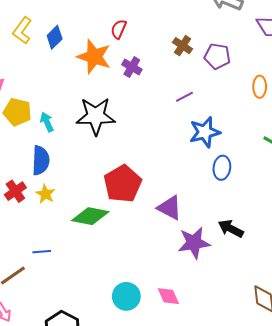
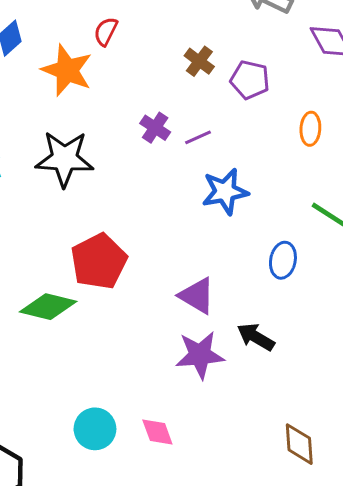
purple cross: (132, 67) -> (155, 128), moved
blue ellipse: (222, 168) -> (283, 260), moved
purple triangle: (170, 208) -> (197, 296), moved

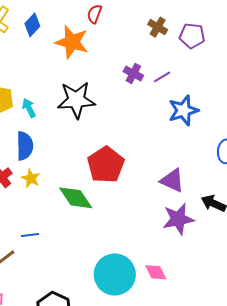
green diamond: (48, 307) -> (76, 198), turned 48
cyan circle: (95, 429) -> (115, 274), size x1.5

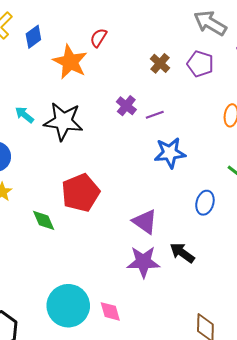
purple pentagon: (192, 36) -> (200, 64), moved
cyan arrow: (29, 108) -> (24, 115), moved, turned -36
green diamond: (76, 198) -> (44, 220), size x0.7

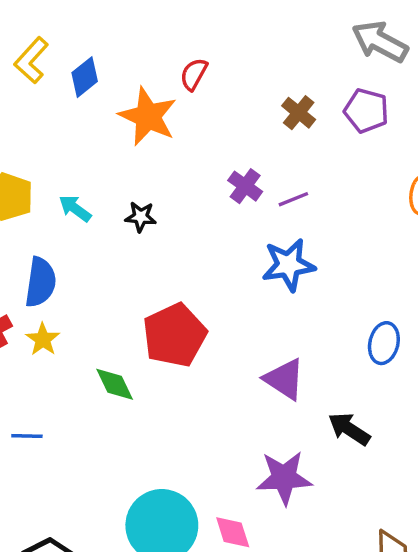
black star: (63, 121) -> (141, 217), size x0.5
blue star: (170, 153) -> (289, 265), moved
purple star: (143, 262) -> (284, 478), moved

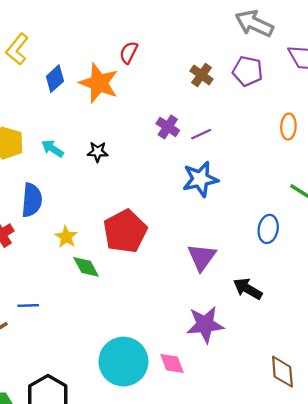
blue diamond: (85, 77) -> (55, 79), moved
yellow star: (43, 339) -> (66, 237), moved
purple triangle: (284, 379) -> (202, 257), turned 36

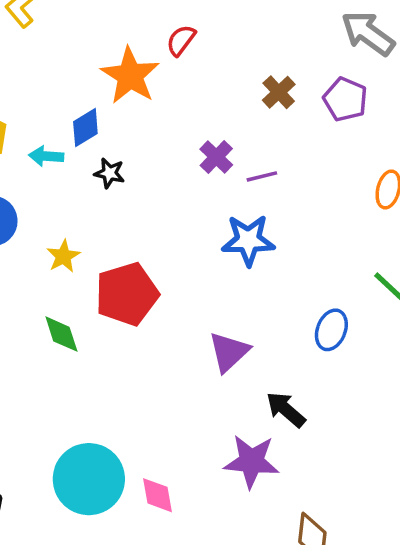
blue diamond: (55, 79) -> (85, 128), moved
cyan arrow: (53, 149) -> (46, 156), turned -40
yellow star: (66, 237) -> (63, 256), moved
purple star: (205, 325) -> (251, 461), moved

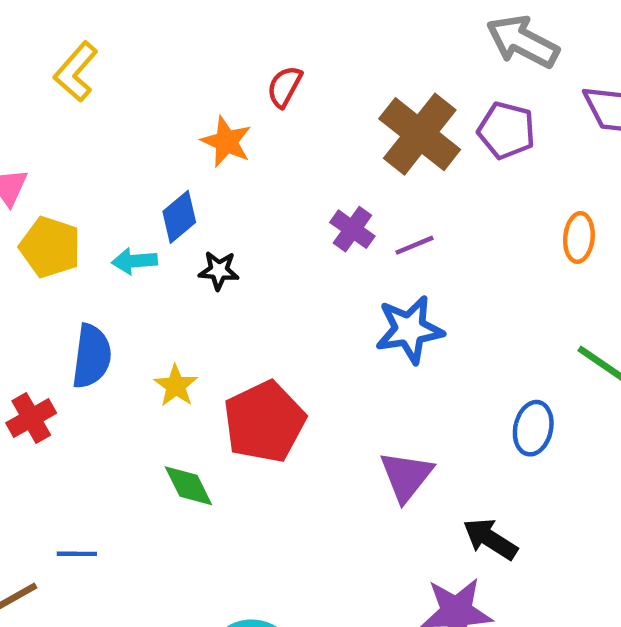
orange star: (130, 76) -> (226, 142), size x0.7
brown cross: (279, 92) -> (420, 134), size x1.8

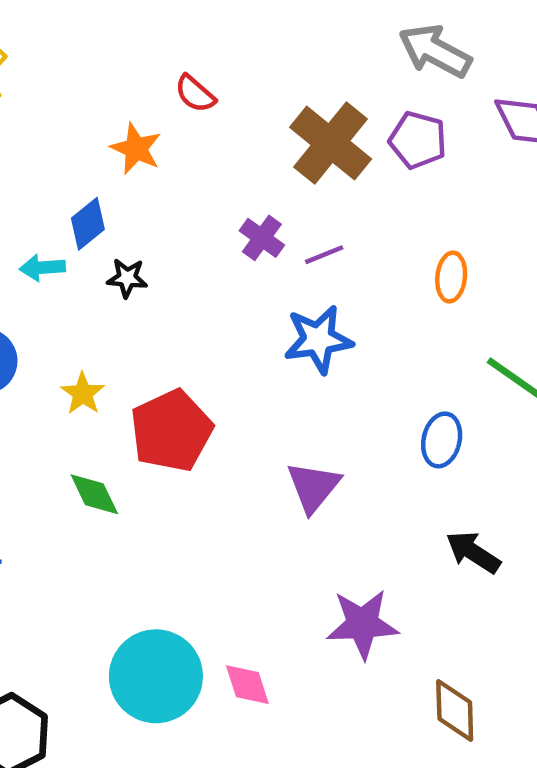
red semicircle: (285, 87) -> (195, 94), turned -78
orange ellipse: (579, 237) -> (451, 277), moved
black arrow: (490, 539) -> (473, 552), moved

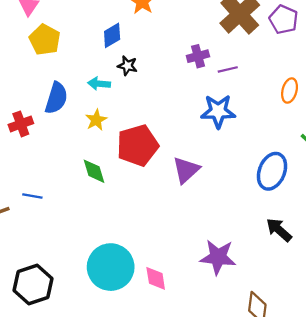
purple cross: (262, 238) -> (198, 56), turned 30
cyan arrow: (42, 268) -> (99, 84), moved
blue ellipse: (442, 440) -> (272, 171), size x1.4
purple triangle: (313, 487) -> (186, 170), moved

